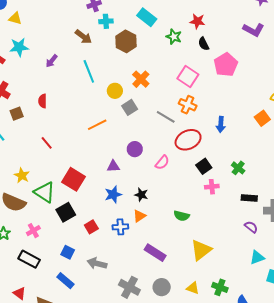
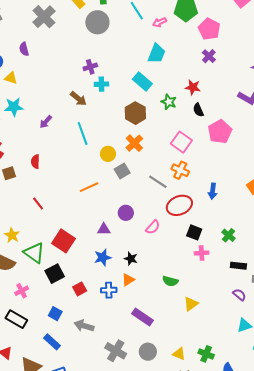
brown hexagon: (126, 41) -> (135, 113), moved
black square: (204, 166) -> (194, 232), turned -35
yellow triangle: (201, 250) -> (191, 304), moved, size x0.7

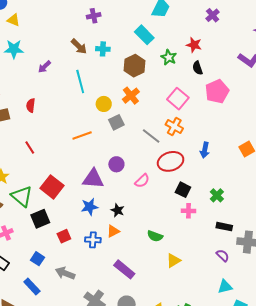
cyan cross: (101, 84) -> (103, 49), moved
purple triangle: (104, 229) -> (93, 179), size x1.6

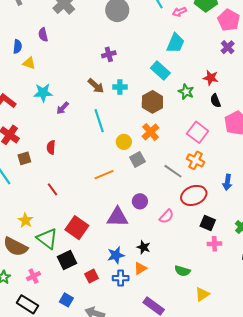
cyan star: (14, 49) -> (43, 93), moved
blue star: (90, 207) -> (116, 255), moved

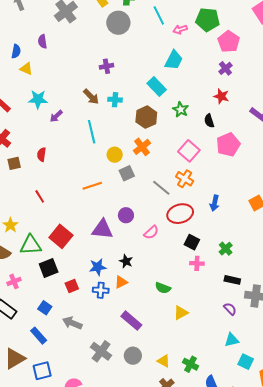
red star: (211, 78) -> (221, 96), moved
green triangle: (47, 239) -> (31, 245), turned -45

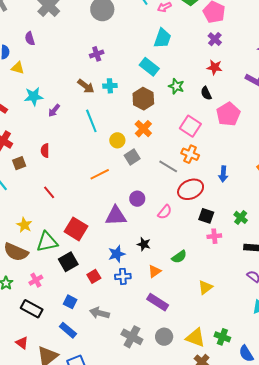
orange triangle: (121, 282) -> (155, 271), moved
green semicircle: (163, 288) -> (179, 257), moved, turned -49
yellow triangle: (164, 361) -> (195, 338), size x1.5

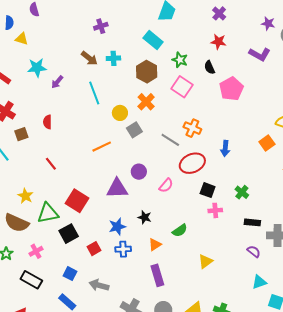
pink square: (190, 126) -> (182, 87), moved
purple rectangle: (158, 302) -> (157, 275), turned 40

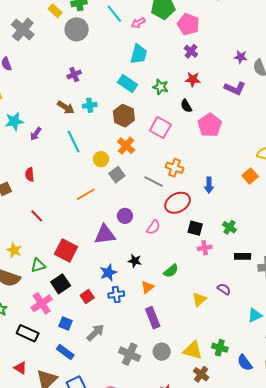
green star: (180, 60) -> (161, 87), moved
green triangle: (48, 213) -> (38, 265), size x0.7
pink cross: (36, 251) -> (42, 303), moved, size x1.5
purple semicircle: (254, 251) -> (224, 289), moved
gray arrow: (99, 285) -> (95, 333), turned 126

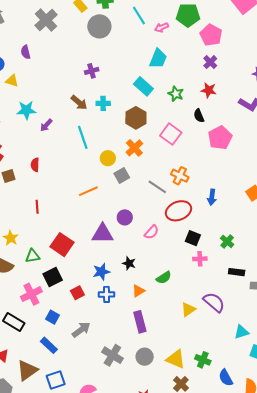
red line: (37, 216) -> (37, 207), turned 32
purple semicircle: (224, 289) -> (214, 302), size x1.6

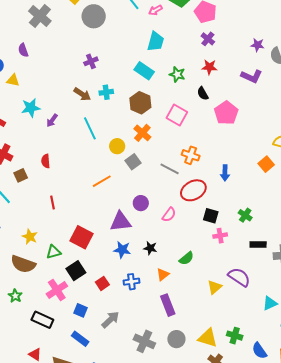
blue star: (101, 272) -> (122, 250), moved, turned 30

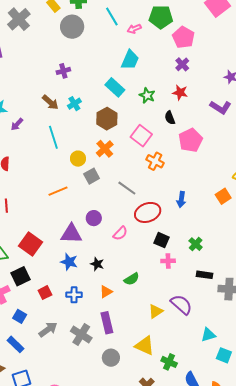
cyan cross: (106, 92) -> (74, 104), turned -32
orange cross: (191, 155) -> (155, 161), moved
yellow triangle: (208, 338) -> (145, 346), moved
gray cross: (144, 341) -> (81, 335), moved

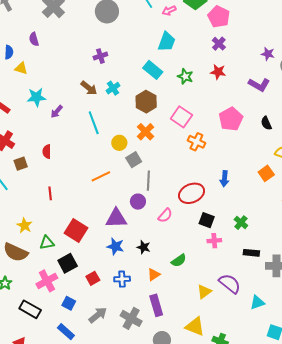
black semicircle: (170, 118) -> (266, 123), moved
gray line: (127, 188) -> (148, 181), moved, turned 60
cyan triangle: (208, 335) -> (257, 302), moved

